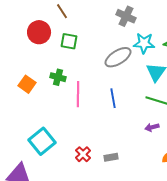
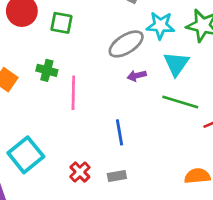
blue line: (113, 98) -> (120, 132), moved
purple arrow: (152, 127) -> (137, 76), moved

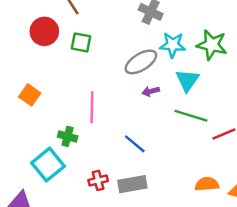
green cross: (47, 70) -> (68, 136), moved
blue line: (120, 132) -> (135, 144), turned -40
red cross: (80, 172) -> (98, 180), turned 30
gray rectangle: (117, 176) -> (132, 184), size x1.6

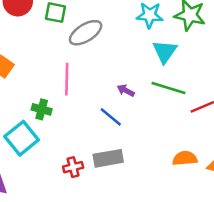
gray ellipse: (141, 62) -> (86, 33), moved
purple arrow: (151, 91) -> (126, 90), moved, turned 42
red cross: (98, 180) -> (73, 167), moved

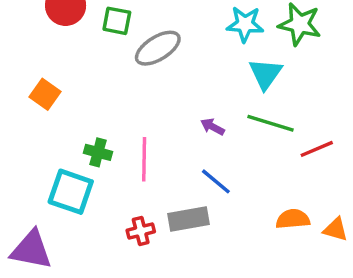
pink line: (67, 79) -> (144, 159), moved
blue line: (111, 117) -> (216, 181), moved
cyan square: (22, 138) -> (71, 192), turned -32

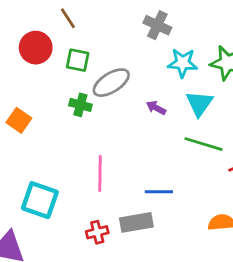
purple arrow: (212, 127) -> (156, 108), moved
green cross: (98, 152) -> (80, 105), moved
blue line: (216, 181) -> (159, 192), turned -40

